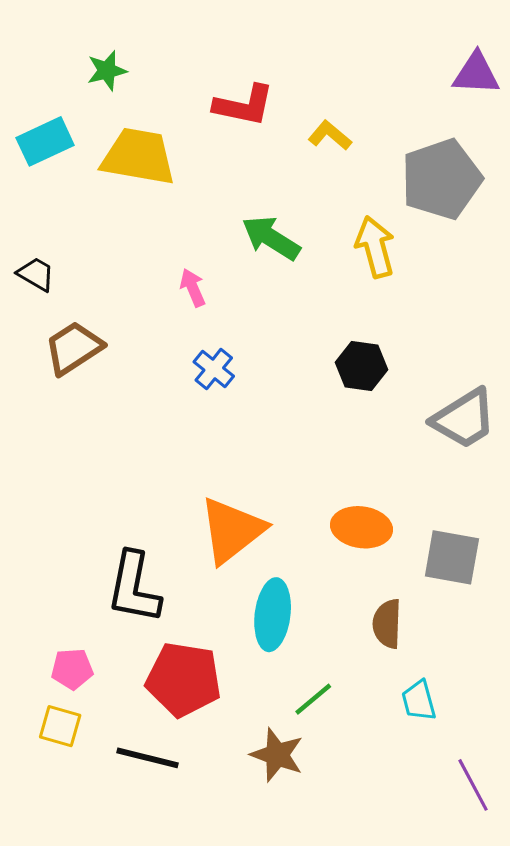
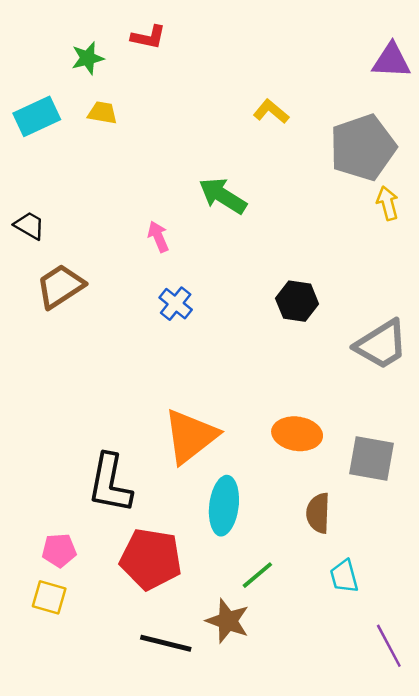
red L-shape: (244, 105) -> (148, 37), moved, size x0.7
yellow trapezoid: (138, 157) -> (102, 113), moved, size x0.5
yellow arrow: (375, 247) -> (388, 203), moved, size x0.7
black line: (147, 758) -> (166, 643), moved

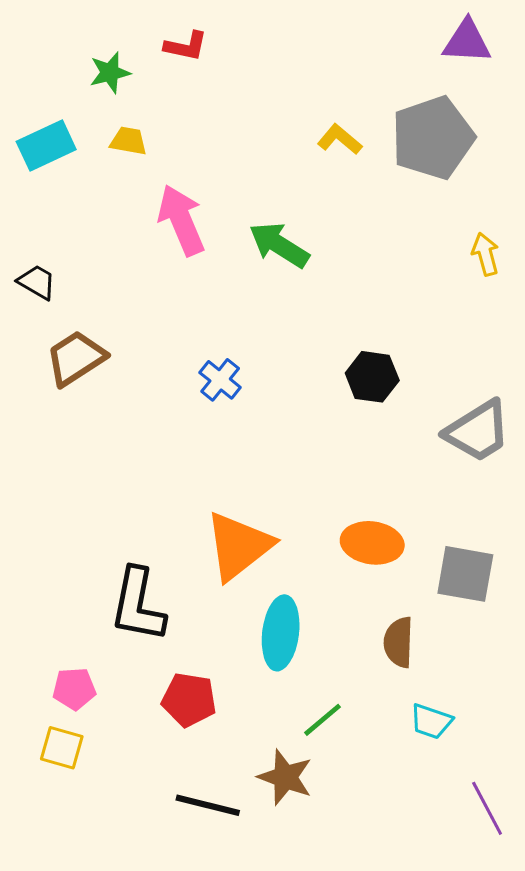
purple triangle: (391, 61) -> (467, 42), moved
gray pentagon: (363, 147) -> (433, 138), moved
pink arrow: (158, 237) -> (181, 220), moved, size x1.8
red pentagon: (151, 559) -> (189, 700), size x0.7
cyan trapezoid: (344, 576) -> (431, 721), turned -56

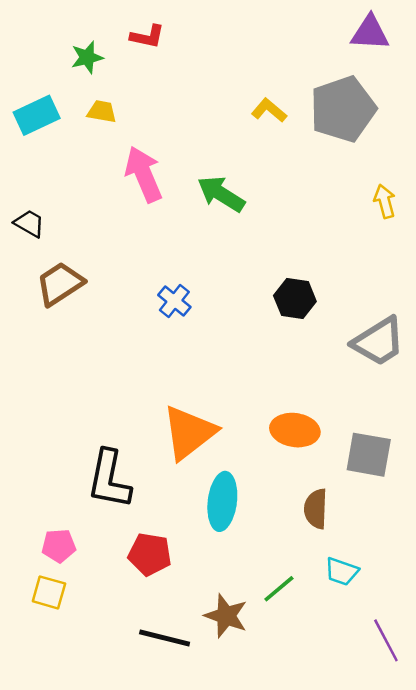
green line: (323, 720) -> (279, 589), moved

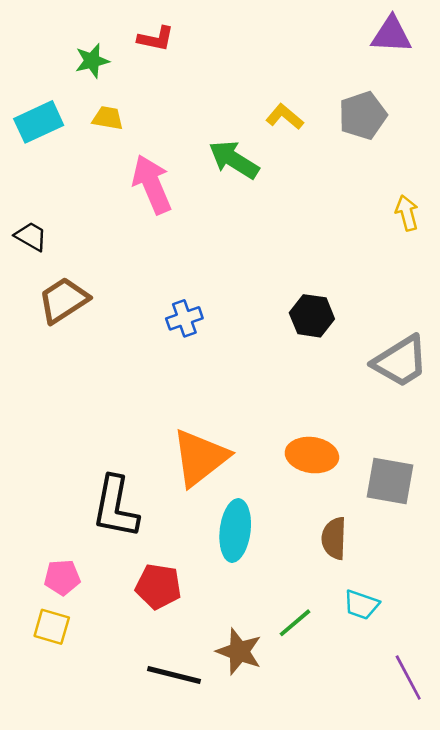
gray pentagon: (343, 109) -> (363, 115), size x0.7
green arrow: (221, 194) -> (234, 160), moved
blue cross: (174, 301) -> (184, 318), turned 32

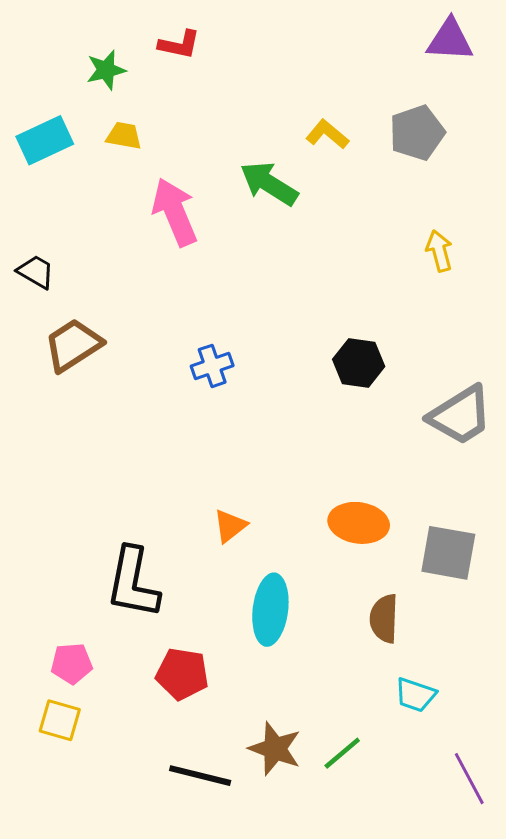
yellow arrow: (407, 213) -> (439, 251), moved
orange triangle: (200, 458) -> (230, 526), size x0.5
green line: (295, 623) -> (342, 753), moved

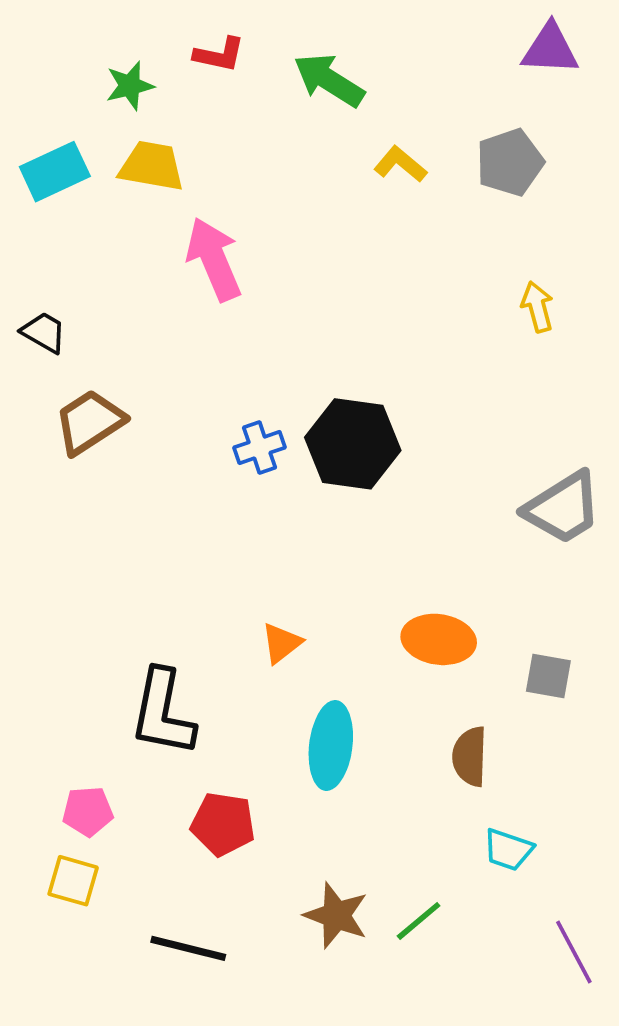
yellow trapezoid: (124, 136) -> (152, 166), size x1.5
green arrow: (269, 184) -> (329, 80), moved
black hexagon: (359, 363) -> (353, 444), moved, size x1.5
gray square: (448, 553) -> (548, 676), size x0.7
black line: (200, 776) -> (188, 948), moved

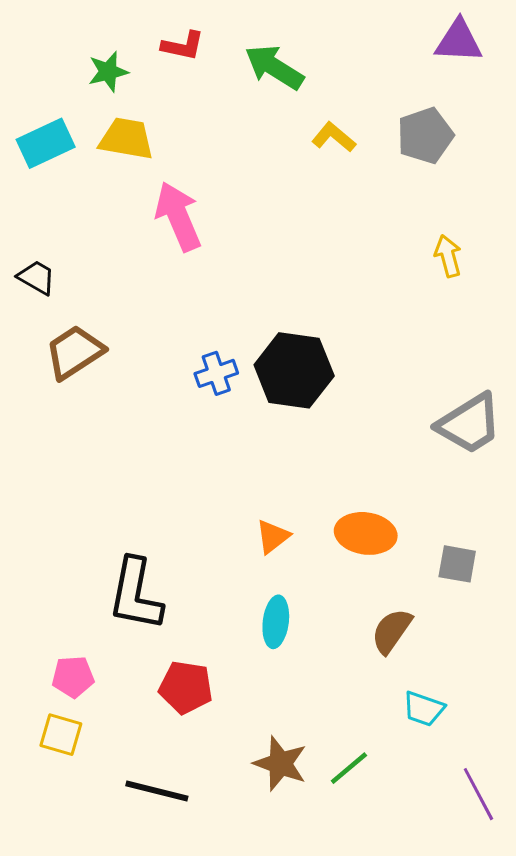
orange triangle: (281, 643) -> (273, 536), moved
cyan ellipse: (331, 745) -> (276, 622), size x0.7
brown semicircle: (470, 756) -> (392, 631), turned 33

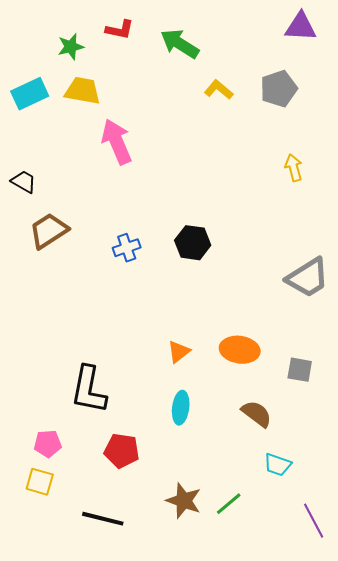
black hexagon: (294, 370) -> (193, 243), size x0.7
blue cross: (216, 373) -> (127, 248), moved
brown semicircle: (392, 631) -> (257, 414), turned 92

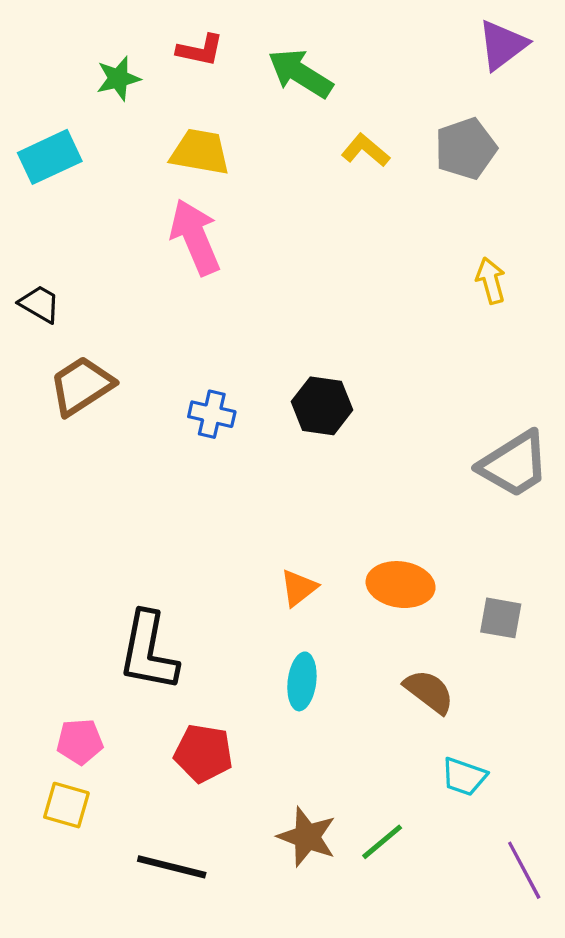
purple triangle: (301, 27) -> (502, 45), turned -40
yellow trapezoid: (83, 91) -> (200, 152), moved
blue cross: (127, 248) -> (212, 414), turned 32

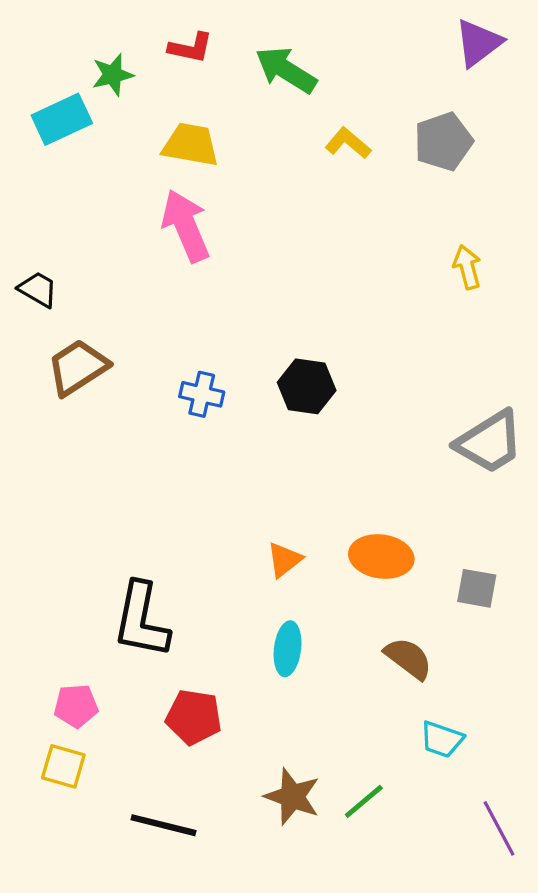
cyan rectangle: (50, 157) -> (62, 119), moved

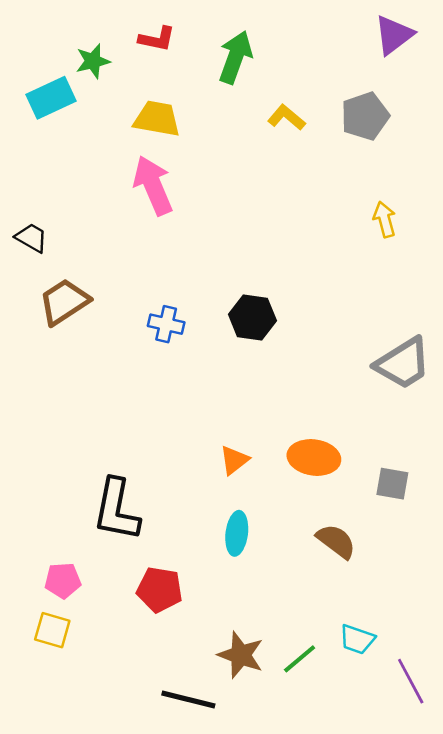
green arrow: (286, 70) -> (235, 57), turned 78
cyan trapezoid: (442, 739) -> (357, 639), moved
black line: (164, 825) -> (188, 699), moved

